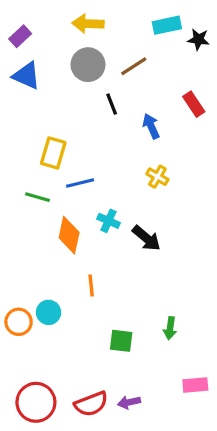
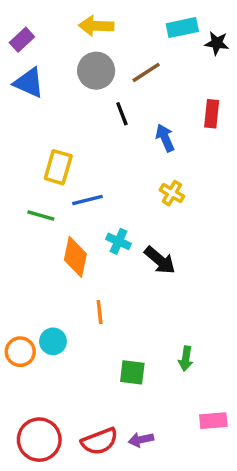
red rectangle: (194, 104) -> (212, 114), turned 40

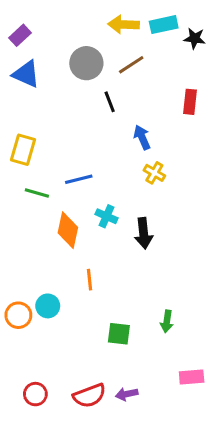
yellow arrow: (96, 26) -> (124, 25), moved
blue arrow: (165, 138) -> (142, 137), moved
yellow rectangle: (58, 167) -> (23, 150), moved
black arrow: (160, 260) -> (144, 233), turned 44
red circle: (39, 440) -> (35, 394), size x0.6

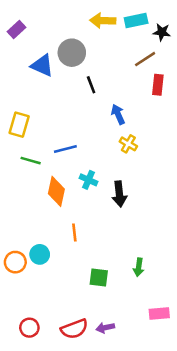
brown line: (131, 65) -> (145, 59), moved
blue triangle: (26, 74) -> (42, 65), moved

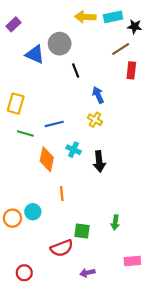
yellow cross: (128, 144) -> (95, 120), moved
red semicircle: (74, 329) -> (62, 248), moved

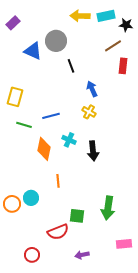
green arrow: (115, 222) -> (108, 208), size x1.6
red circle: (24, 273) -> (32, 255), moved

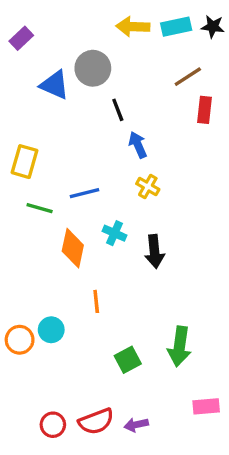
black star: (126, 25) -> (213, 27), moved
blue arrow: (92, 89) -> (138, 145), moved
green square: (77, 216) -> (128, 360), turned -35
red semicircle: (58, 232) -> (96, 421), moved

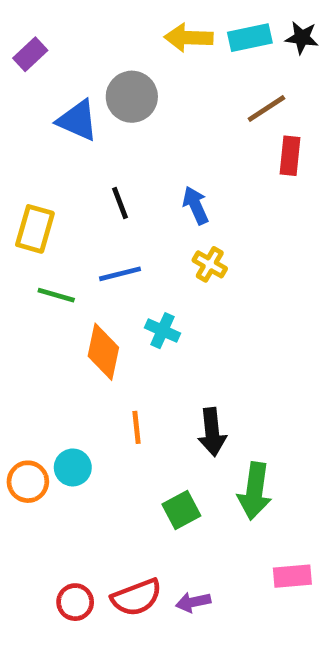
black line: (118, 110) -> (120, 203), moved
black arrow: (154, 251) -> (212, 432), moved

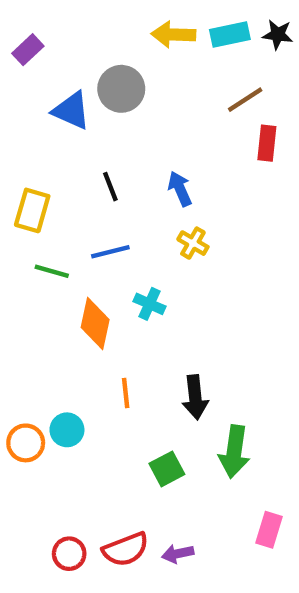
pink rectangle: (292, 576) -> (269, 530), turned -68

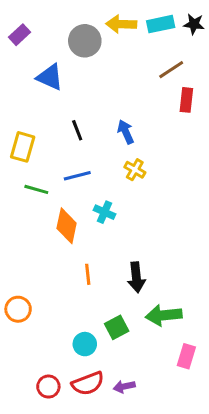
gray circle: (121, 89) -> (85, 41), moved
cyan circle: (67, 430) -> (85, 344), moved
green arrow: (234, 452) -> (164, 315), turned 76
pink rectangle: (269, 530) -> (186, 356), moved

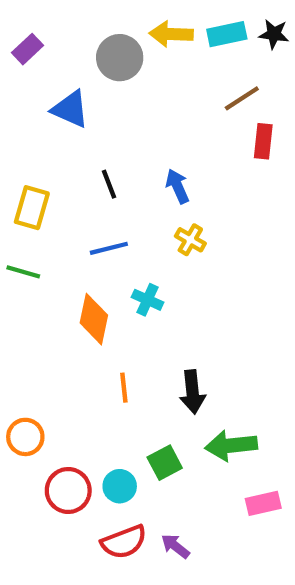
green line: (36, 189) -> (23, 272), moved
pink rectangle: (186, 356) -> (263, 503), turned 60
red circle: (48, 387) -> (68, 490), moved, size x1.4
purple arrow: (124, 387) -> (175, 546), turned 50

